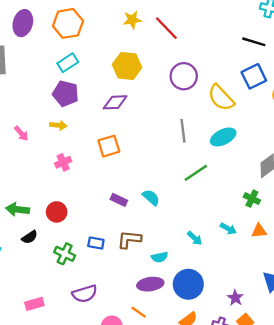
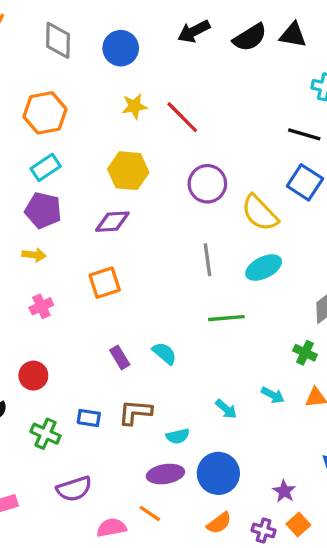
blue square: (254, 76) -> (305, 182), turned -30
green line: (196, 173) -> (226, 318), turned 30
purple rectangle: (119, 200) -> (120, 357), turned 35

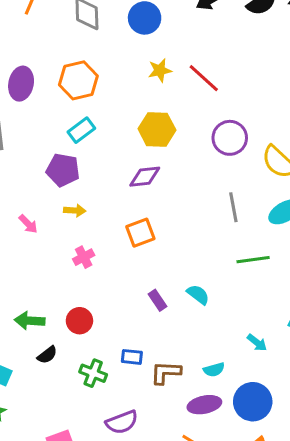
purple pentagon: (43, 210) -> (63, 170), moved
brown L-shape: (135, 412) -> (166, 373), moved

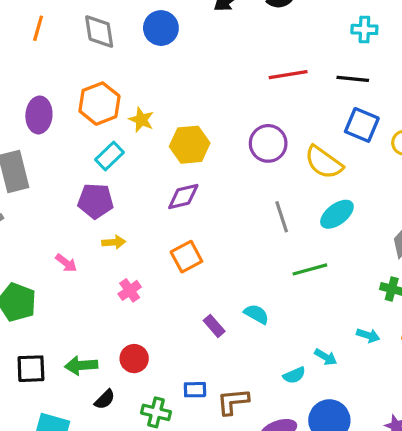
yellow star: (160, 70) -> (141, 120), moved, turned -30
red line: (204, 78) -> (288, 75), moved, turned -44
cyan semicircle: (214, 370) -> (294, 375), moved

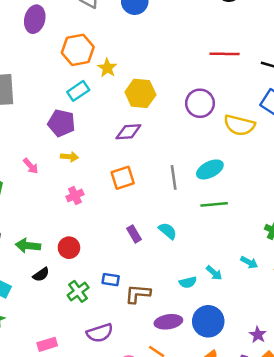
purple ellipse: (39, 115) -> (35, 19), moved
yellow semicircle: (324, 162) -> (239, 125), turned -32
cyan ellipse: (337, 214) -> (210, 169), moved
gray line: (282, 217) -> (174, 177), moved
green cross: (156, 412) -> (78, 291), turned 30

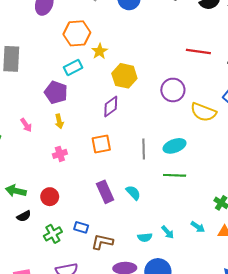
purple diamond: (128, 132) -> (111, 106), turned -40
yellow arrow: (69, 157) -> (59, 121), turned 64
purple rectangle: (134, 234) -> (105, 192), size x1.5

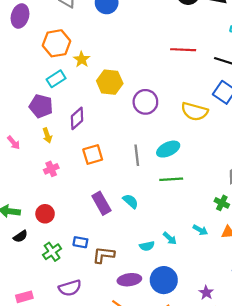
purple circle: (173, 90) -> (145, 102), moved
purple diamond: (111, 106) -> (77, 118), moved

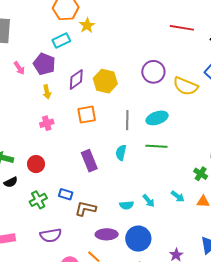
yellow hexagon: (110, 82) -> (105, 81), moved
purple circle: (145, 102) -> (153, 72), moved
pink arrow: (14, 143) -> (19, 68), moved
cyan semicircle: (131, 201) -> (121, 153), moved, turned -126

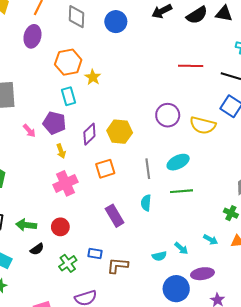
cyan rectangle: (61, 40) -> (68, 96), turned -72
pink cross: (47, 123) -> (65, 183), size x1.6
purple ellipse: (107, 234) -> (202, 274), moved

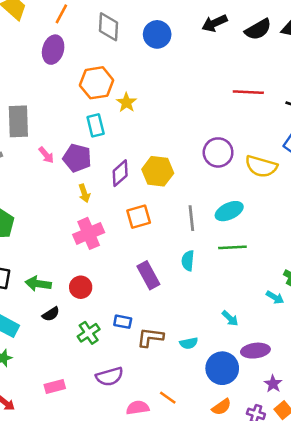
pink arrow: (29, 131) -> (46, 155), moved
cyan arrow: (211, 240) -> (275, 297), moved
cyan semicircle: (159, 256) -> (189, 343), moved

